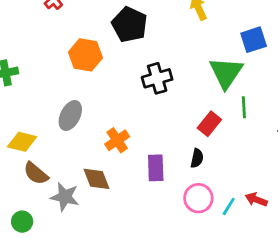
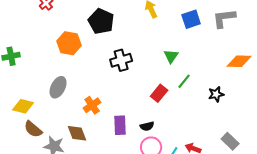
blue square: (254, 40) -> (191, 19), moved
green triangle: (226, 73) -> (171, 56), size x0.6
green line: (244, 107) -> (184, 81), turned 42
black semicircle: (197, 158) -> (147, 126), moved, turned 64

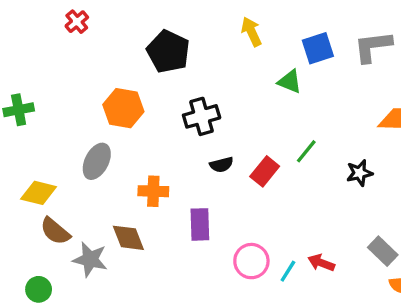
orange hexagon: (69, 43) -> (123, 108), moved
green triangle: (171, 56) -> (290, 81), moved, turned -42
orange cross: (92, 105) -> (153, 191), turned 36
black semicircle: (147, 126) -> (221, 165), moved

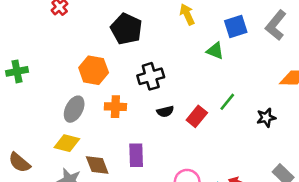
gray L-shape: (373, 47) -> (276, 25), turned -44
orange cross: (153, 191) -> (115, 107), moved
yellow diamond: (39, 193) -> (67, 143), moved
purple rectangle: (200, 224) -> (136, 155), moved
brown semicircle: (55, 231) -> (19, 163), moved

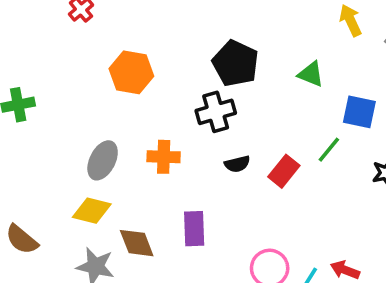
yellow arrow: (187, 14) -> (350, 20), moved
blue square: (236, 26) -> (359, 112), moved, turned 30
black pentagon: (126, 29) -> (235, 63), moved
orange hexagon: (94, 70) -> (131, 72), moved

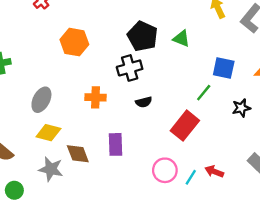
green triangle: (311, 74) -> (181, 39), moved
gray ellipse: (103, 160) -> (41, 100), moved
red rectangle: (284, 171) -> (185, 126), moved, size x1.4

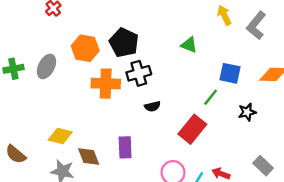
black pentagon: (143, 36) -> (124, 43), moved
orange cross: (95, 97) -> (106, 84), moved, size x1.4
gray ellipse: (41, 100) -> (46, 66), moved

